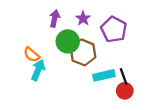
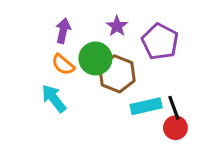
purple arrow: (55, 18) -> (63, 31), moved
orange semicircle: (32, 55) -> (63, 65), moved
cyan arrow: (38, 70) -> (54, 98), turned -60

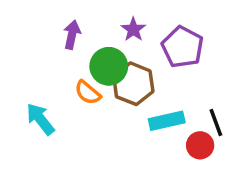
orange semicircle: (63, 65) -> (88, 93), moved
cyan arrow: (54, 98) -> (40, 119), moved
black line: (174, 108) -> (216, 122), moved

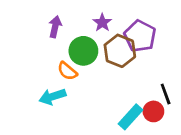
brown hexagon: (133, 84) -> (120, 51), moved
cyan arrow: (40, 119) -> (52, 97), moved, turned -70
cyan rectangle: (167, 121) -> (131, 117), moved, turned -35

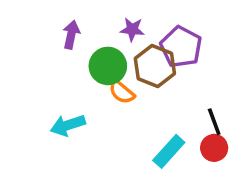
purple star: (102, 23) -> (132, 29), turned -30
orange semicircle: (67, 71) -> (122, 92), moved
red circle: (153, 111) -> (214, 148), moved

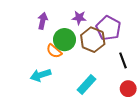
orange semicircle: (122, 92) -> (54, 51), moved
black line: (214, 122) -> (123, 60), moved
cyan rectangle: (169, 151) -> (86, 84), moved

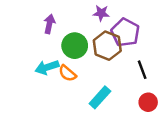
purple star: (79, 18) -> (101, 13), moved
orange semicircle: (54, 51) -> (67, 73), moved
cyan arrow: (41, 75) -> (47, 67), moved

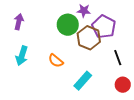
purple arrow: (49, 24) -> (19, 22), moved
green circle: (75, 46) -> (68, 25), moved
cyan arrow: (47, 67) -> (22, 56), moved, turned -54

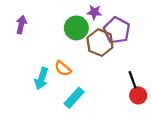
cyan arrow: (22, 56) -> (41, 79), moved
black line: (118, 58) -> (133, 80), moved
cyan rectangle: (83, 81) -> (74, 98), moved

